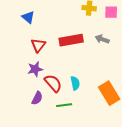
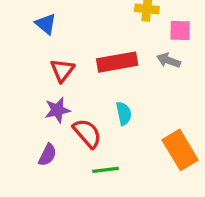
pink square: (111, 12) -> (180, 31), moved
cyan semicircle: (75, 83) -> (124, 113), moved
purple semicircle: (37, 98) -> (47, 155), moved

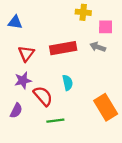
blue triangle: (46, 24) -> (15, 22), turned -32

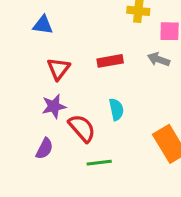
red rectangle: (63, 48) -> (110, 61), size x0.7

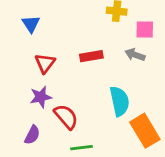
blue triangle: (43, 25) -> (31, 24), turned 48
cyan semicircle: (116, 109) -> (119, 101), moved, size x1.5

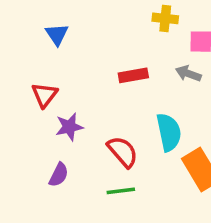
red triangle: (45, 63) -> (44, 95), moved
red semicircle: (66, 117) -> (123, 152), moved

